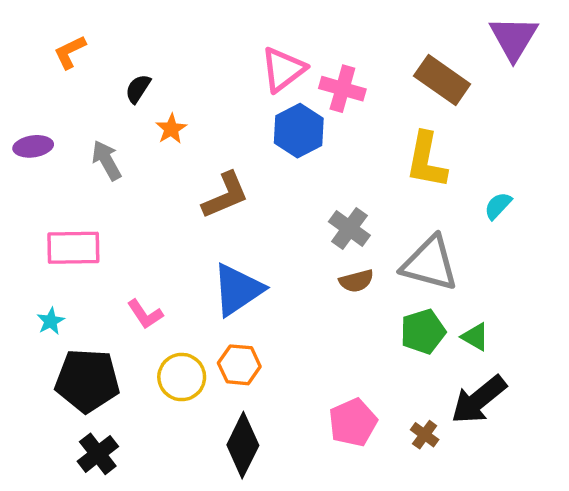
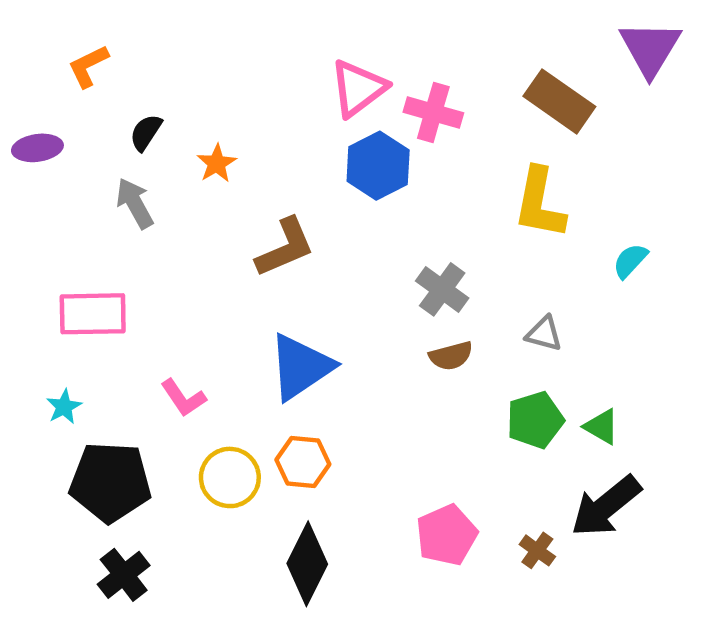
black semicircle: (138, 89) -> (146, 132), moved
purple ellipse: (33, 146) -> (37, 148), moved
gray triangle: (430, 263) -> (544, 334), size x0.5

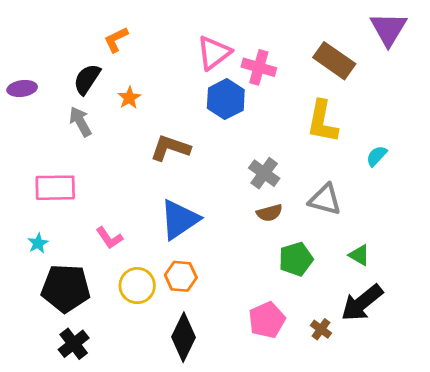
orange L-shape: (88, 66) -> (116, 40), moved
black semicircle: (146, 132) -> (87, 79), size x1.4
brown L-shape: (285, 247) -> (170, 148), turned -138
gray triangle: (544, 334) -> (325, 200), size x1.5
green pentagon: (535, 420) -> (296, 259), moved

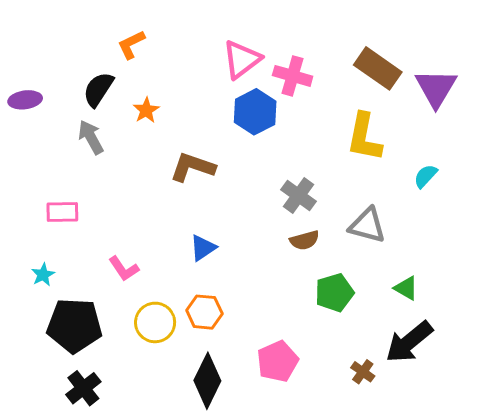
purple triangle: (388, 29) -> (436, 88), moved
pink rectangle: (55, 188) -> (62, 212), size x0.7
blue triangle: (180, 219) -> (203, 248), size x0.6
pink pentagon: (267, 320) -> (278, 361), moved

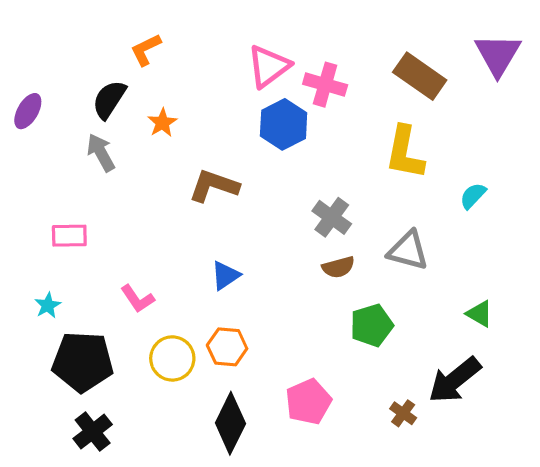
purple triangle: (436, 88) -> (498, 55), moved
purple ellipse: (25, 100) -> (28, 111), turned -52
green triangle: (406, 288) -> (479, 314), moved

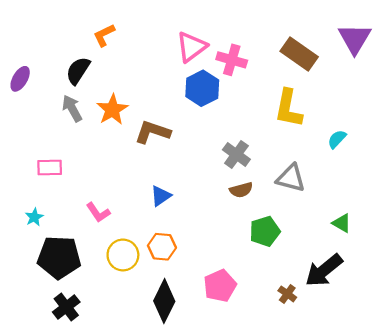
orange star: (162, 123) -> (112, 110), moved, size x1.5

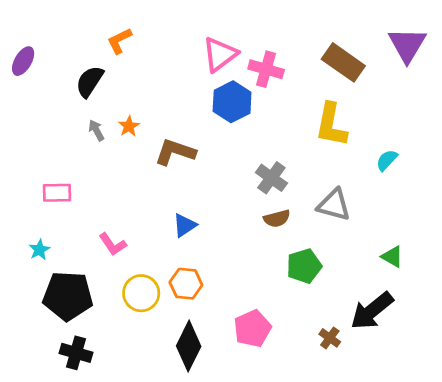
purple ellipse: (20, 79) -> (23, 61), moved
gray arrow: (72, 108) -> (96, 130), moved, size x0.7
orange star: (112, 110) -> (129, 126), size x0.6
black cross: (66, 307) -> (76, 353), turned -36

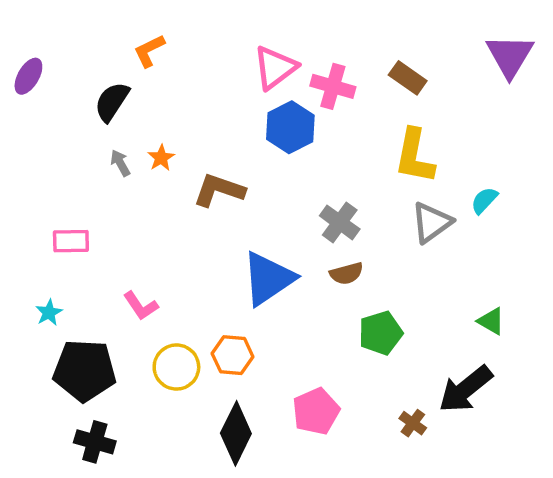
brown rectangle: (343, 62) -> (408, 78), moved, size x0.7
gray triangle: (334, 205) -> (432, 222), moved, turned -51
blue triangle: (185, 225) -> (268, 279), moved, size x1.8

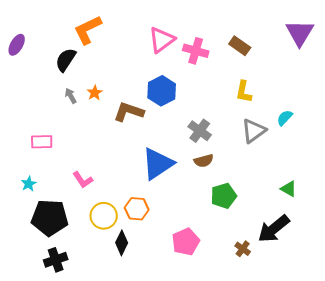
orange L-shape: (149, 51) -> (88, 30), size x1.5
blue hexagon: (290, 127) -> (162, 91), moved
yellow L-shape: (415, 156) -> (244, 92), size x0.7
black diamond: (236, 433) -> (122, 243), moved, size x0.7
black cross: (95, 442) -> (56, 260), turned -35

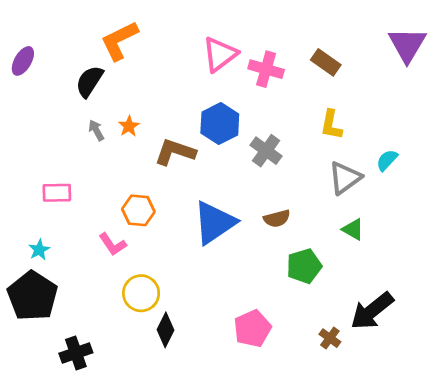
gray cross: (200, 131) -> (266, 151), moved
green triangle: (289, 189) -> (353, 229), moved
orange hexagon: (137, 209) -> (138, 210), moved
black pentagon: (50, 218) -> (32, 296), moved, turned 30

